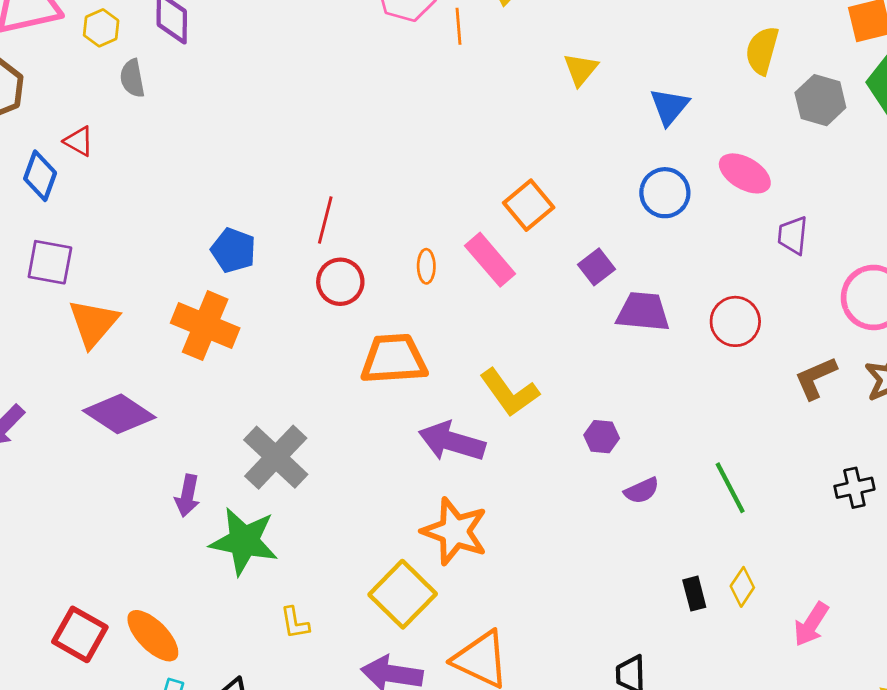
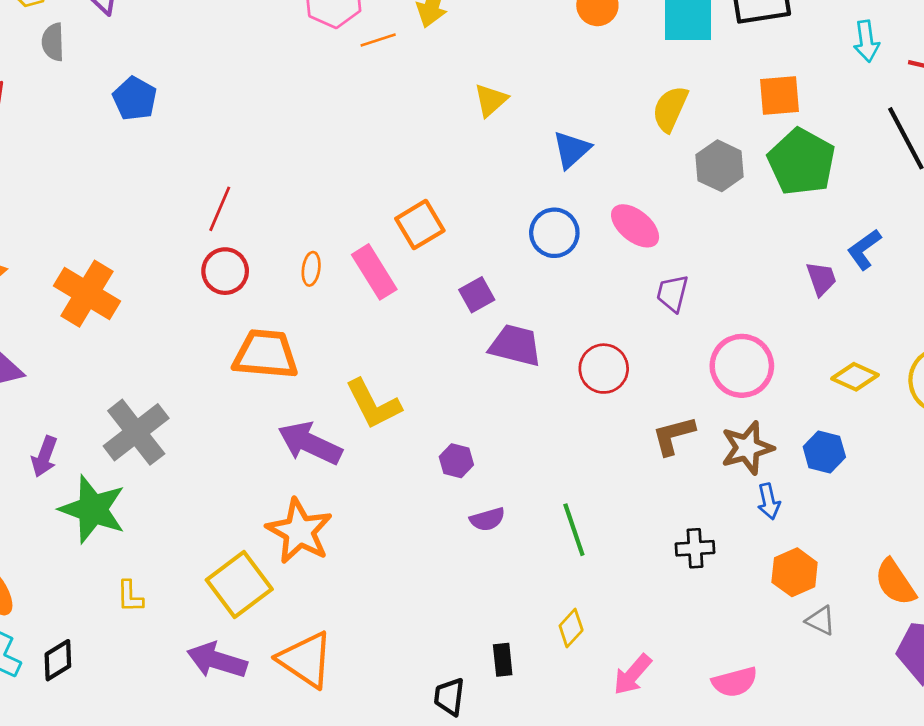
orange line: (458, 26) -> (378, 40), turned 68
blue pentagon: (233, 250) -> (135, 99), moved
black rectangle: (694, 594) -> (503, 660), moved

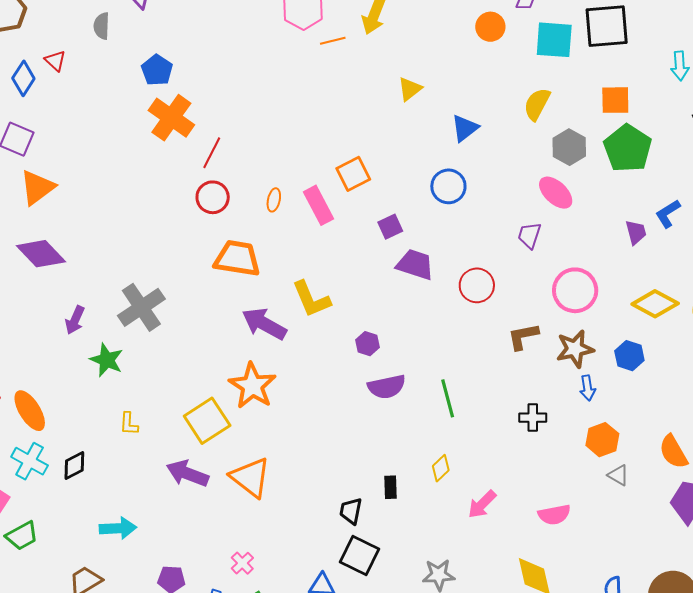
pink ellipse: (635, 226) -> (556, 193), moved
orange cross: (87, 294) -> (171, 118), moved
yellow diamond: (855, 377) -> (655, 304), size x1.4
green star: (93, 509) -> (107, 360), size x0.7
purple semicircle: (487, 519) -> (387, 387), size x1.5

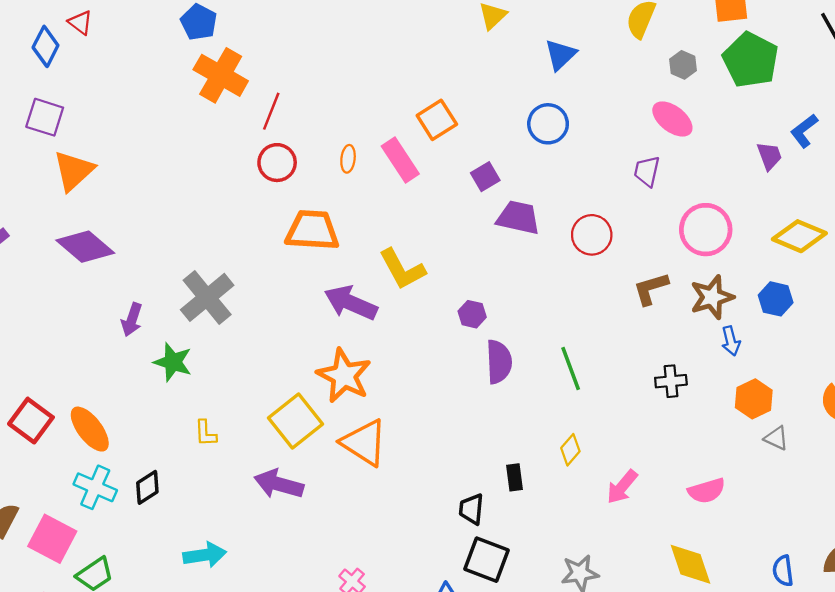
gray hexagon: (569, 147) -> (683, 65), size x0.7
purple semicircle: (387, 387) -> (499, 362), turned -75
orange triangle: (250, 477) -> (364, 443), moved

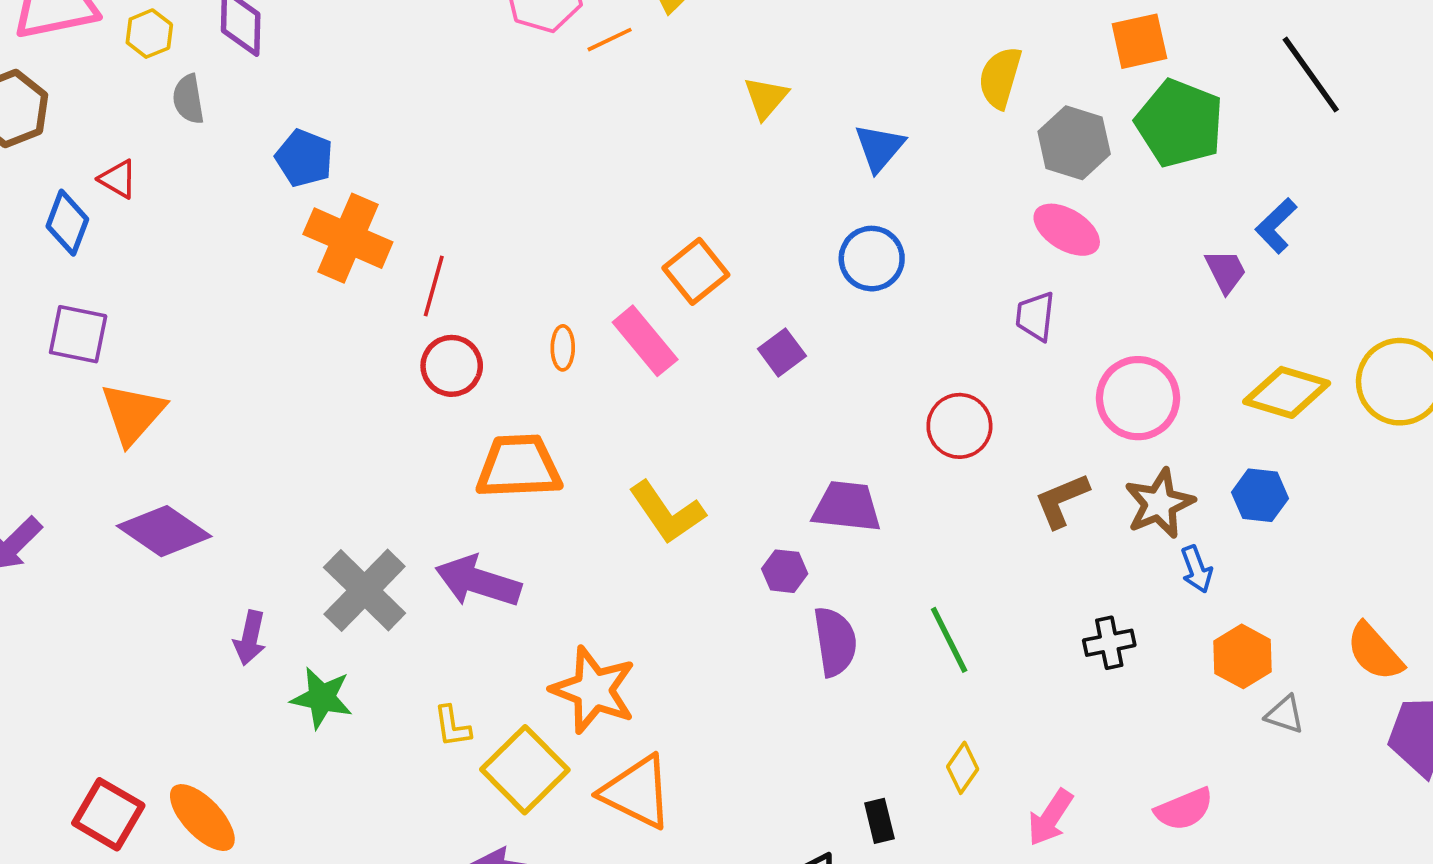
gray hexagon: (683, 65) -> (1074, 143), size x1.6
purple trapezoid: (518, 218) -> (847, 507), moved
purple arrow: (351, 303) -> (478, 581), moved
yellow L-shape: (206, 433) -> (452, 726), moved

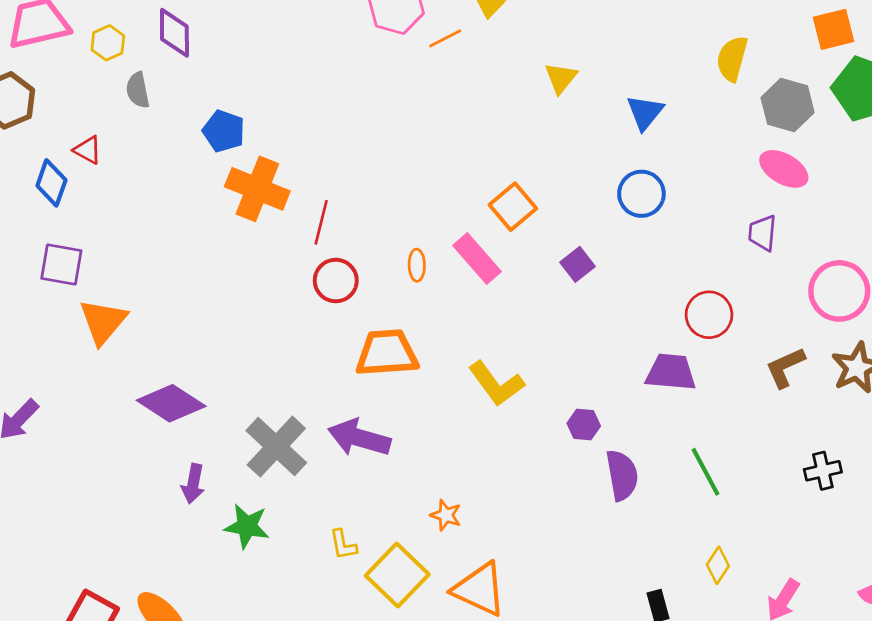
purple trapezoid: (847, 507) -> (671, 372), moved
purple diamond: (164, 531) -> (171, 403), moved
orange star: (593, 690) -> (446, 515), size x0.5

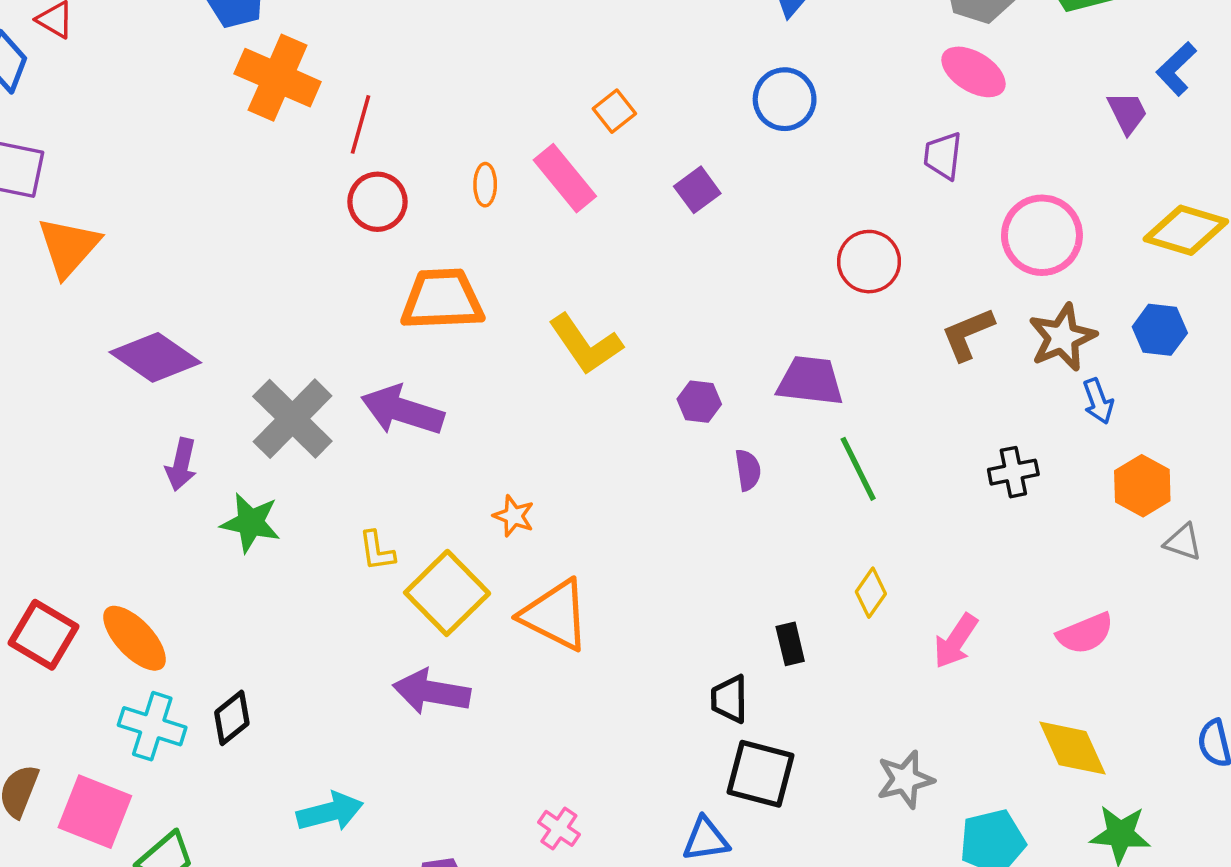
orange square: (513, 207) -> (614, 111), size x0.7
purple trapezoid: (671, 372) -> (810, 381), moved
purple semicircle: (622, 475) -> (748, 470), size x0.6

